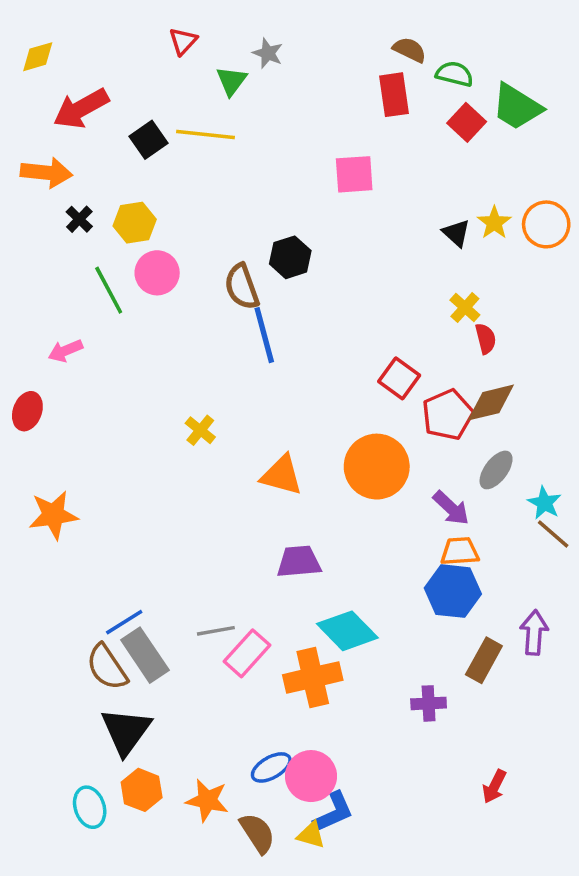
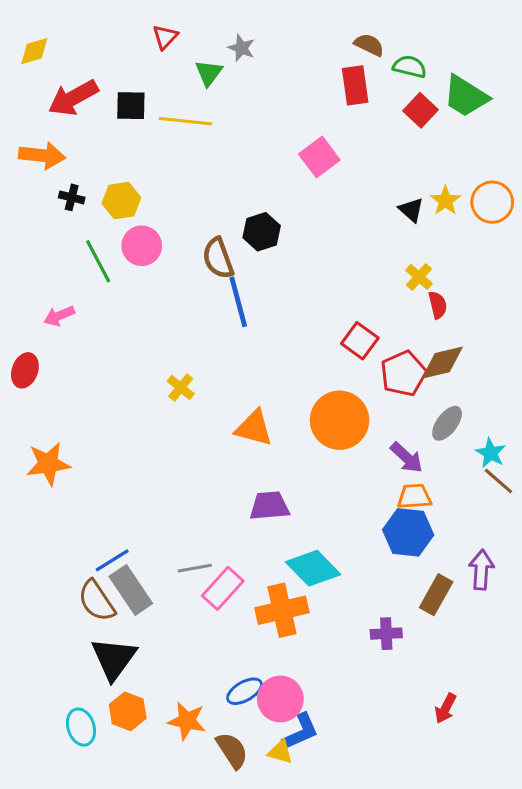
black square: (148, 140) -> (131, 106), moved, turned 36
pink square: (354, 174) -> (319, 157), turned -33
black cross: (79, 219) -> (72, 197), turned -30

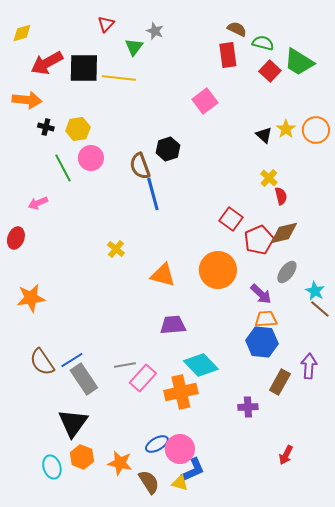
black square: (131, 106) -> (84, 68), size x1.5
brown semicircle: (97, 601) -> (42, 362), moved

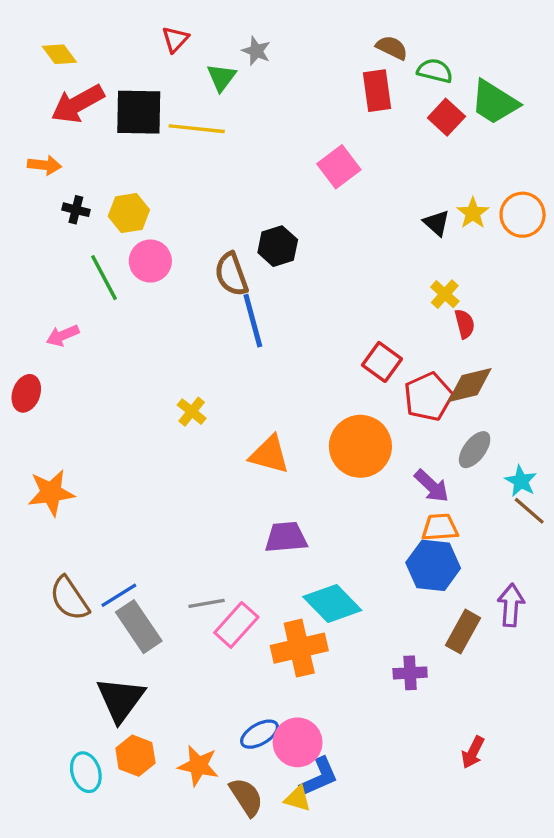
yellow diamond: (22, 33) -> (59, 54), moved, turned 70
orange arrow: (27, 100) -> (44, 165), size x0.7

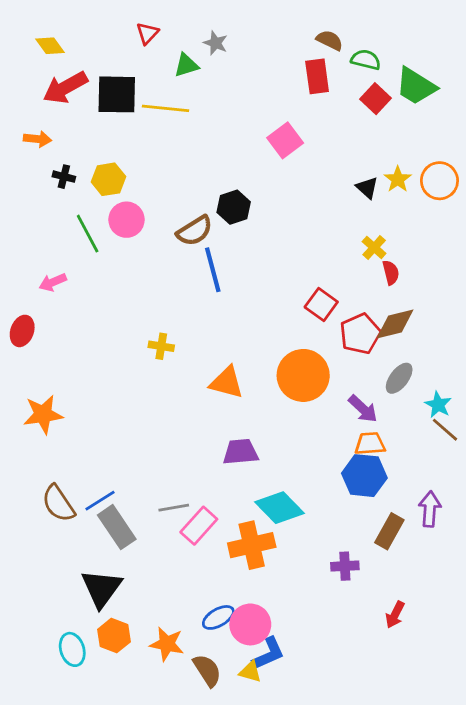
green triangle: (221, 77) -> (186, 65), turned 36
brown semicircle: (231, 274) -> (195, 231), turned -102
yellow cross: (192, 412) -> (161, 346), turned -30
red arrow: (473, 752) -> (395, 615), moved

